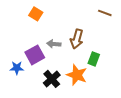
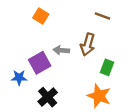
brown line: (105, 13) -> (102, 16), moved
orange star: (77, 75) -> (99, 96), moved
black cross: (52, 79) -> (48, 97), moved

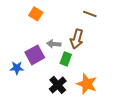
green rectangle: (107, 67) -> (66, 59), moved
black cross: (48, 97) -> (58, 85), moved

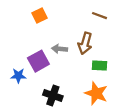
orange square: (36, 14) -> (40, 16), turned 32
green rectangle: (66, 59) -> (100, 66), moved, turned 72
black cross: (58, 85) -> (53, 96), moved, turned -30

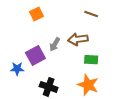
brown arrow: (85, 43) -> (78, 39), turned 66
gray arrow: (60, 49) -> (55, 44), turned -64

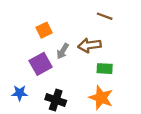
orange square: (36, 14) -> (44, 30), moved
blue star: (17, 69) -> (20, 93), moved

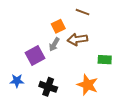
brown line: (105, 16) -> (82, 12), moved
orange square: (44, 30) -> (58, 26), moved
green rectangle: (105, 69) -> (105, 60), moved

